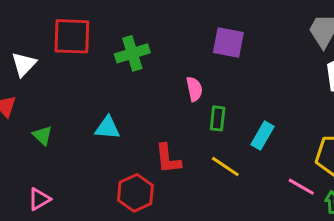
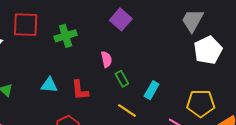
purple square: (228, 43) -> (121, 19), moved, turned 30
green rectangle: (218, 118) -> (122, 79), turned -35
red L-shape: (168, 159) -> (80, 90), moved

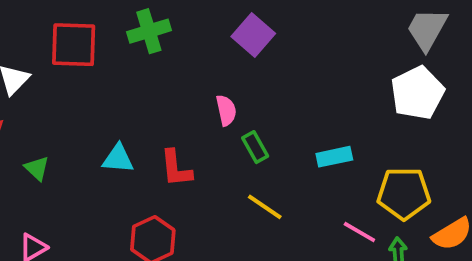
gray trapezoid: (192, 20) -> (427, 29), moved
green cross: (66, 36) -> (149, 31), moved
cyan rectangle: (152, 90) -> (334, 157), moved, turned 48

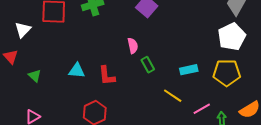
yellow pentagon: (404, 193) -> (227, 73), moved
yellow line: (265, 207) -> (173, 96), moved
pink line: (359, 232) -> (202, 109), turned -60

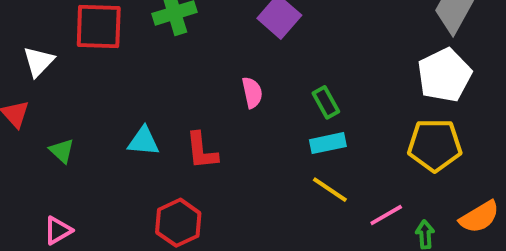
green rectangle: (148, 65) -> (326, 102), moved
cyan rectangle: (189, 70) -> (328, 143), moved

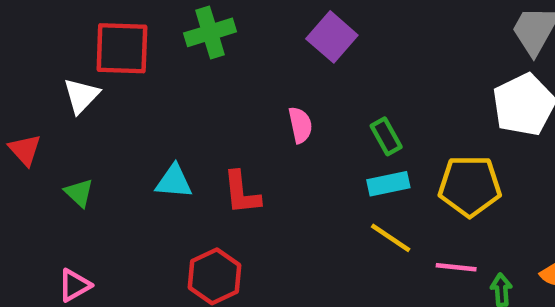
white triangle: (38, 62) -> (81, 96), moved
yellow pentagon: (435, 145) -> (470, 186), moved
pink line: (386, 215) -> (456, 267), turned 36

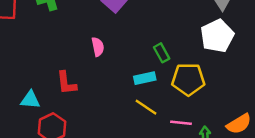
green rectangle: (386, 136) -> (162, 53), moved
cyan triangle: (174, 181) -> (30, 100), moved

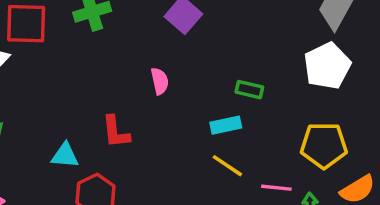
green rectangle: (162, 53) -> (249, 90), turned -48
yellow pentagon: (188, 79) -> (324, 145), moved

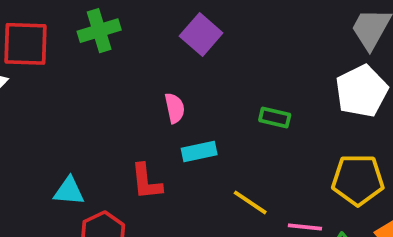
cyan rectangle: (226, 125) -> (199, 151), moved
red L-shape: (116, 132) -> (146, 182), moved

